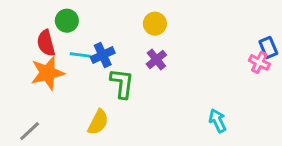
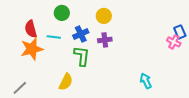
green circle: (67, 21) -> (62, 13), moved
blue cross: (103, 55) -> (81, 34), moved
purple cross: (156, 59) -> (105, 40), turned 32

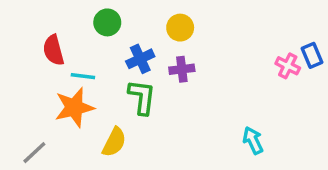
cyan line: (54, 37) -> (83, 76), moved
pink cross: (174, 42) -> (288, 66), moved
orange star: (32, 49) -> (74, 107), moved

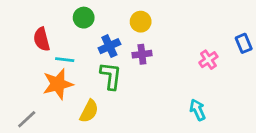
pink cross: (288, 66) -> (208, 60), moved, turned 30

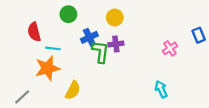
green L-shape: (111, 76) -> (100, 52), moved

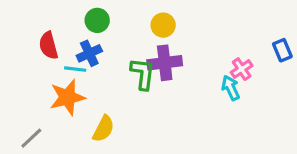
blue cross: (89, 37) -> (89, 53), moved
purple cross: (116, 44) -> (165, 63), size x1.5
cyan arrow: (161, 89) -> (231, 88), moved

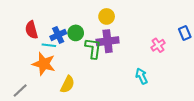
green circle: (97, 20) -> (76, 33), moved
cyan arrow: (231, 88) -> (142, 76), moved
orange star: (67, 97) -> (44, 64), turned 30

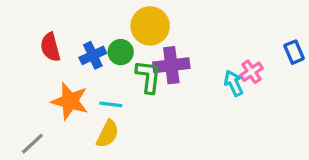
yellow circle: (107, 16) -> (150, 26), moved, size x1.5
cyan line: (49, 45) -> (111, 104), moved
cyan arrow: (142, 76) -> (233, 83), moved

